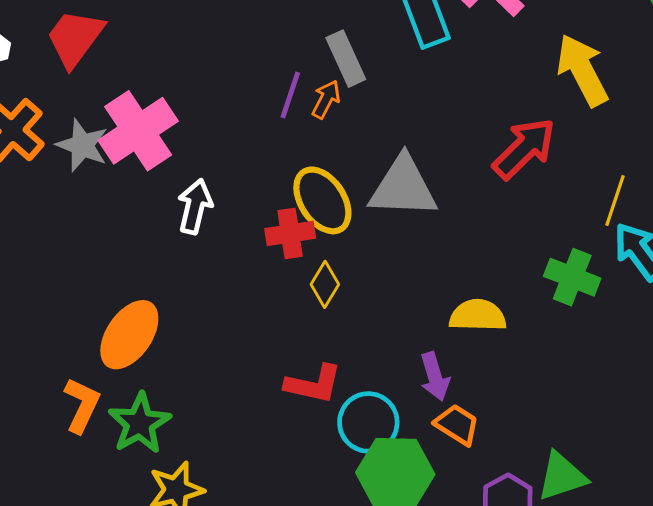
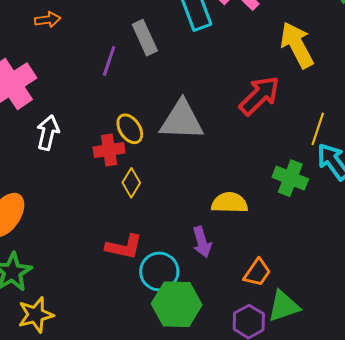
orange arrow: (326, 99) -> (48, 20), moved, turned 55
yellow ellipse: (322, 200) -> (130, 129), size x0.7
orange trapezoid: (457, 425) -> (257, 272), moved, turned 92

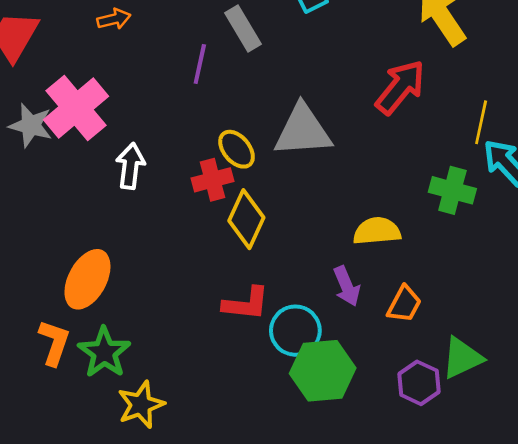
yellow diamond: (131, 183) -> (246, 219), size x1.5
orange trapezoid: (257, 272) -> (404, 304), moved

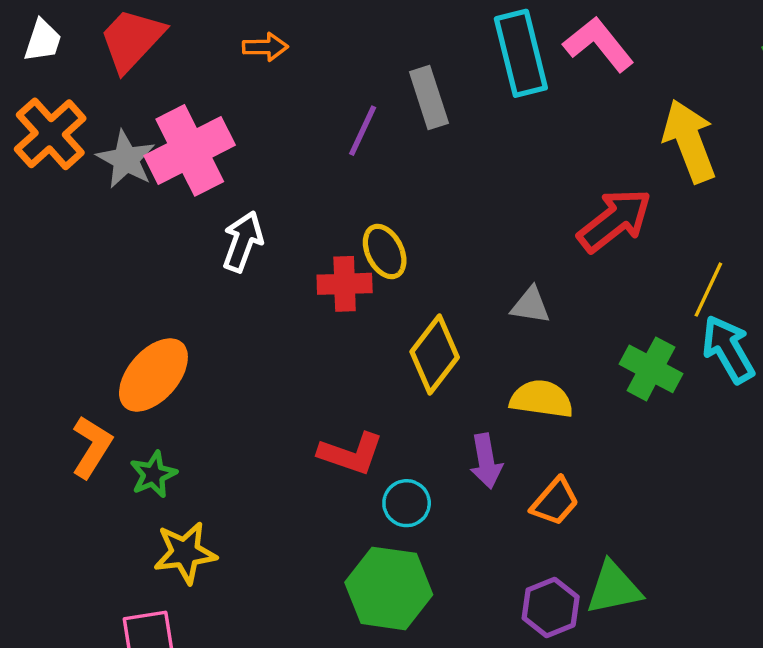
gray triangle: (303, 131) -> (531, 305), moved, size x0.5
yellow diamond: (246, 219) -> (435, 354), moved
cyan circle: (295, 331) -> (407, 503), size x0.7
green star: (104, 352) -> (153, 474), size x0.7
green hexagon: (323, 371) -> (389, 588), moved

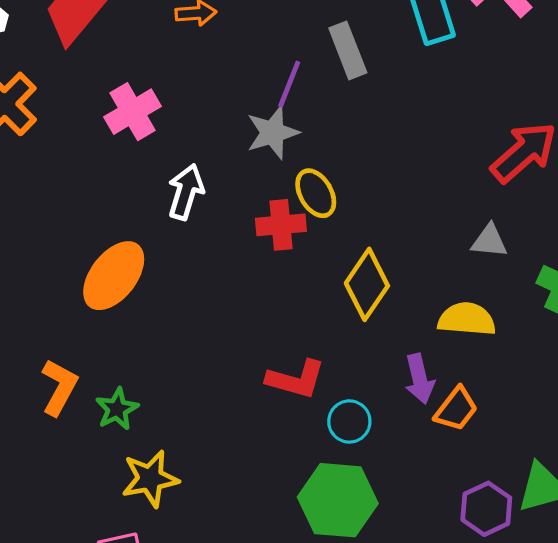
pink cross: (190, 150) -> (133, 112), size x0.7
gray star: (126, 159) -> (273, 133), moved, turned 30
gray triangle: (531, 305) -> (489, 241), moved
orange ellipse: (153, 375) -> (114, 276), moved
orange trapezoid: (555, 502) -> (456, 409), moved

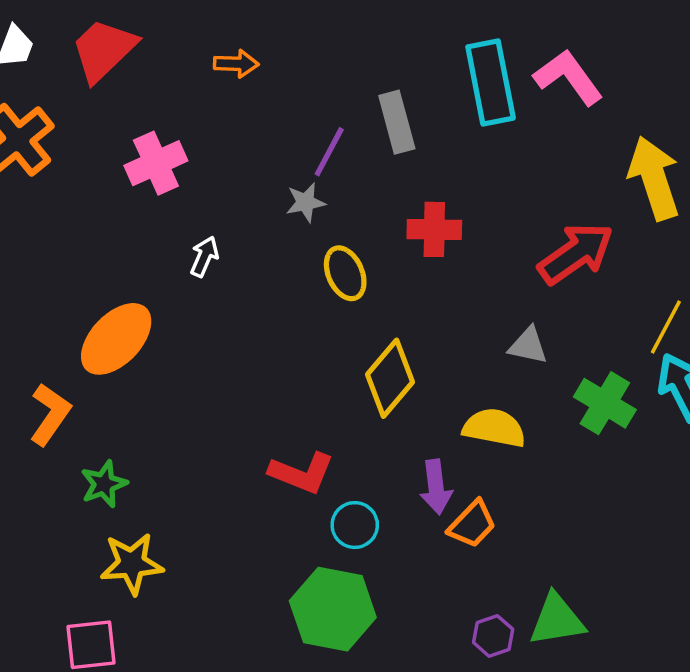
gray star: (273, 133) -> (306, 202), size x0.7
white arrow: (186, 192) -> (204, 256), size x0.7
red cross: (281, 225) -> (434, 229), moved
orange L-shape: (59, 387) -> (50, 414), moved
purple hexagon: (486, 509) -> (493, 636), size x0.7

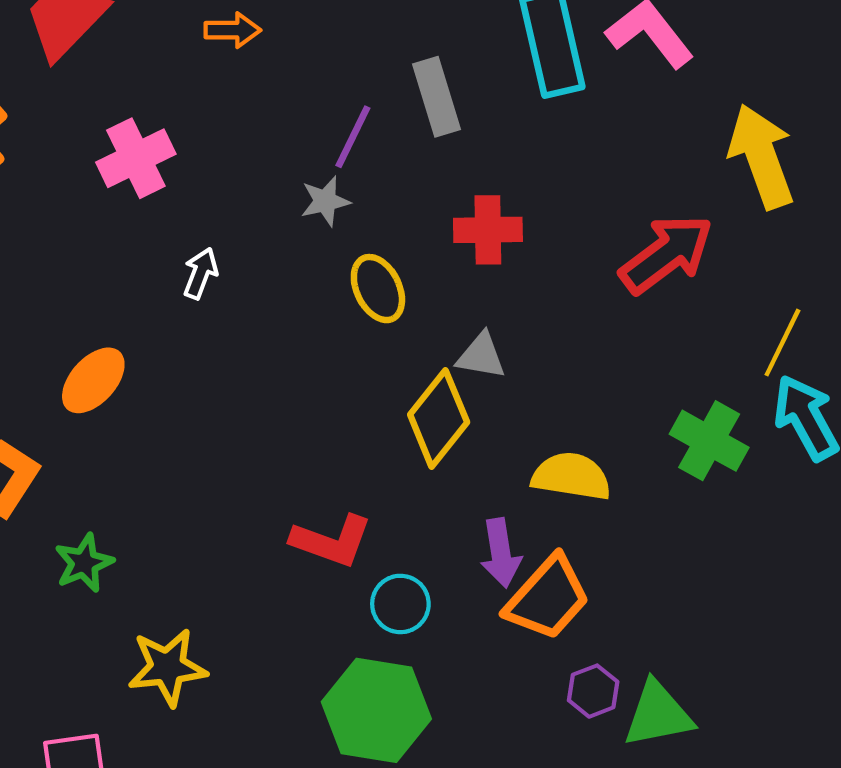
orange ellipse: (116, 339) -> (93, 380), size x0.7
gray triangle: (528, 346) -> (481, 356), moved
orange trapezoid: (472, 524) -> (548, 598), size x1.4
yellow star: (132, 564) -> (167, 667), moved
purple hexagon: (493, 636) -> (593, 691), moved

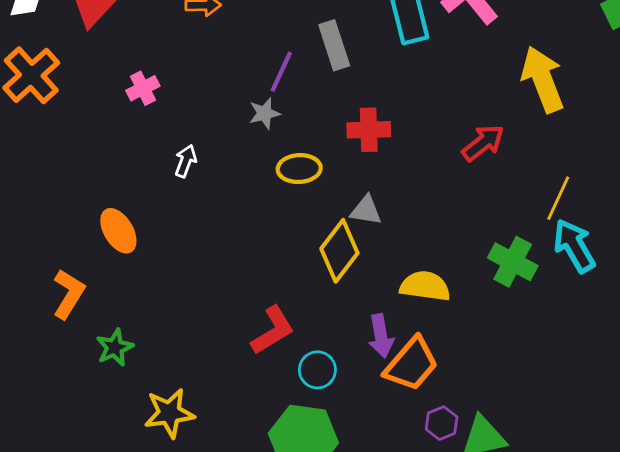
pink cross: (136, 158) -> (143, 88), size x0.7
red arrow: (666, 254) -> (483, 143), size x0.7
yellow ellipse: (378, 289) -> (299, 169), turned -66
orange ellipse: (93, 380) -> (118, 231), turned -72
red L-shape: (332, 541) -> (273, 330), turned -50

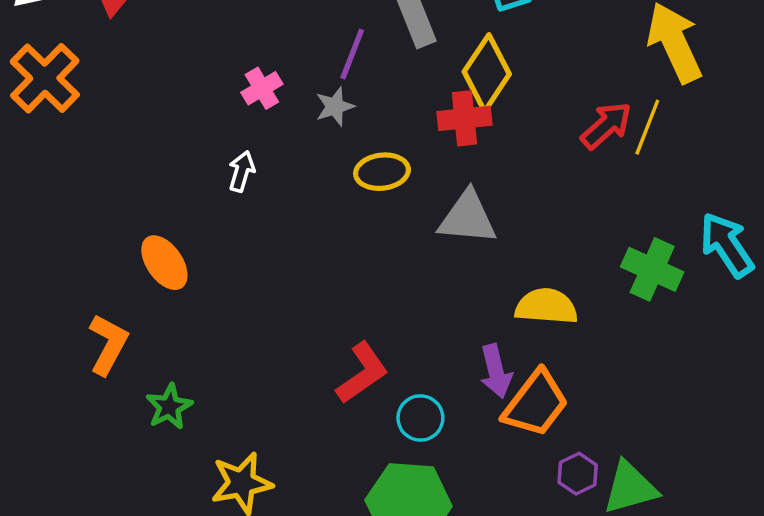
pink cross: (143, 88) -> (262, 88), moved
yellow line: (558, 198) -> (647, 127), moved
gray triangle: (366, 210) -> (468, 218), size x1.5
yellow diamond: (339, 251) -> (487, 73), moved

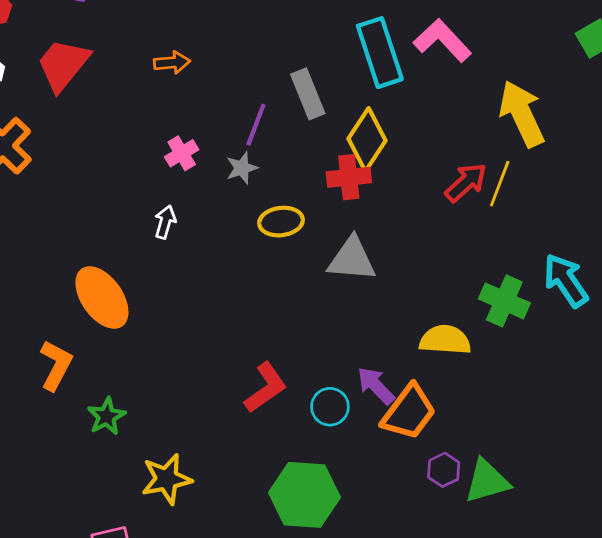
orange ellipse: (164, 263) -> (102, 298), size x1.4
yellow semicircle: (546, 306) -> (445, 340), moved
purple arrow: (496, 371) -> (376, 386), turned 150
cyan circle: (420, 418) -> (330, 407), moved

